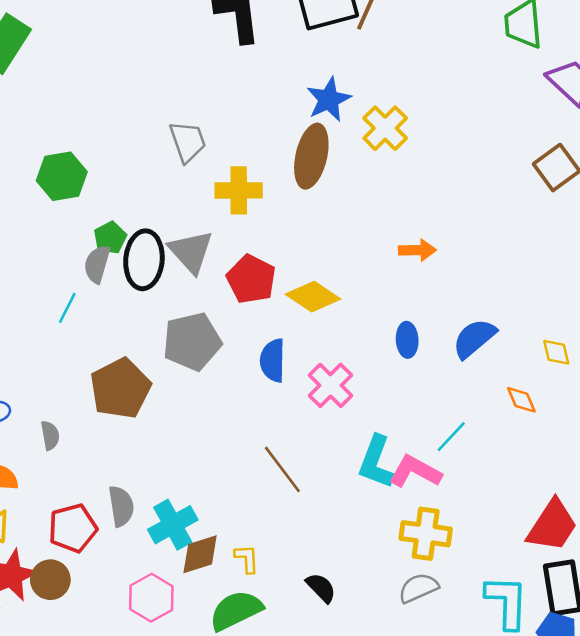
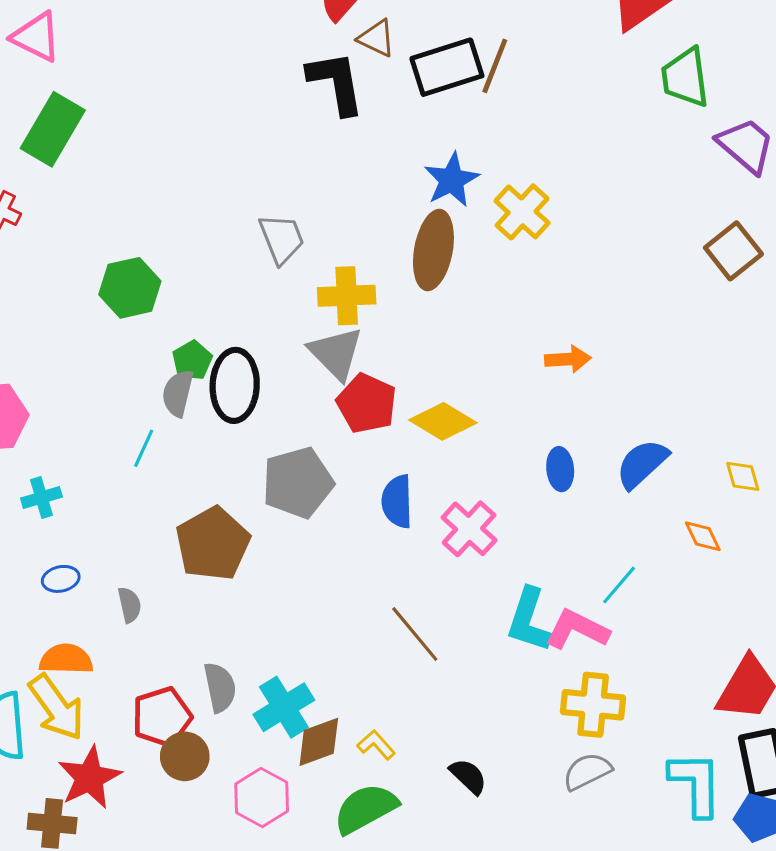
gray triangle: (191, 252) -> (336, 353), moved
yellow L-shape: (247, 559) -> (376, 745), turned -36
brown circle: (50, 580) -> (185, 756), moved

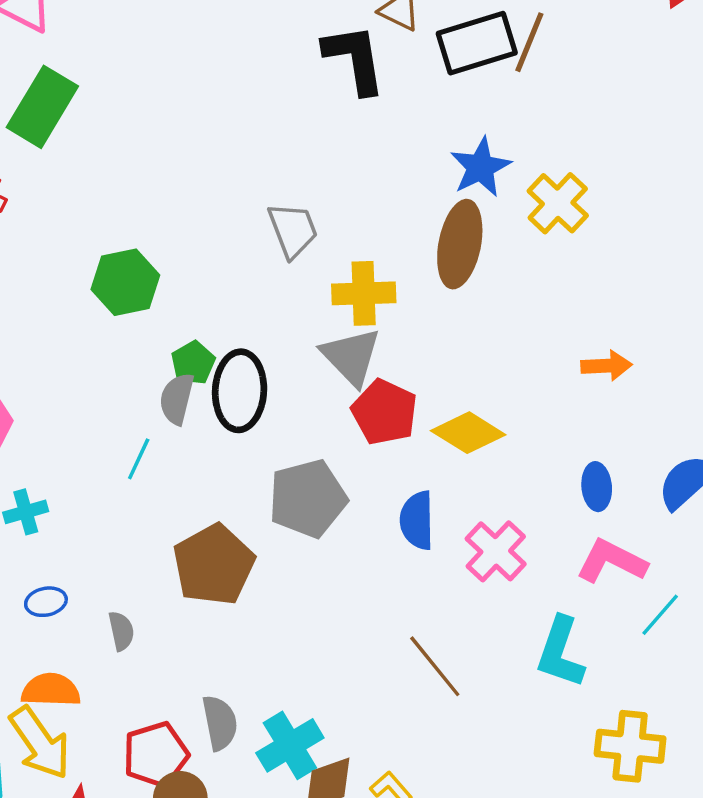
pink L-shape: (577, 629) -> (612, 561), moved

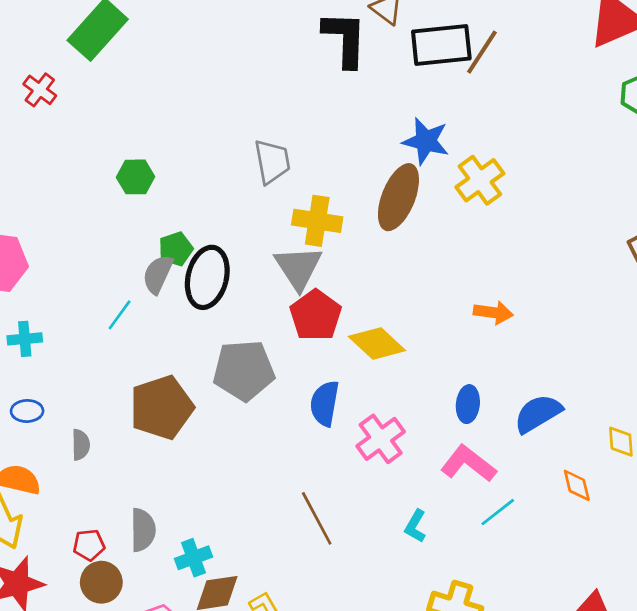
blue star: (481, 167) -> (426, 141), turned 30
green hexagon: (125, 282) -> (136, 177), size x0.7
cyan L-shape: (560, 652) -> (415, 526), size x0.6
cyan cross: (290, 745) -> (194, 558), size x0.7
red pentagon: (156, 755) -> (89, 545), size x0.6

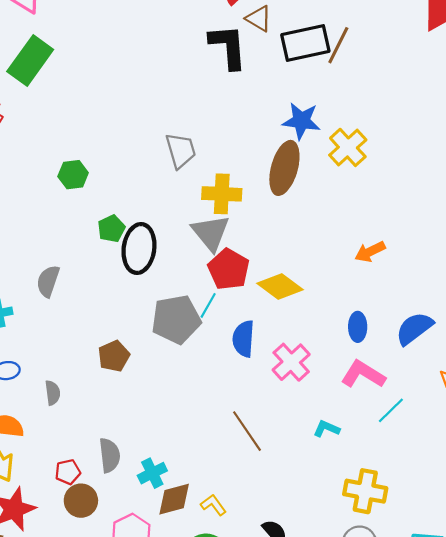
gray semicircle: (158, 274) -> (48, 281), moved
orange arrow: (493, 312) -> (370, 252), turned 152
cyan line: (120, 315) -> (208, 305), moved
brown pentagon: (162, 407) -> (114, 356), size x0.6
cyan L-shape: (415, 526) -> (326, 429), turned 90

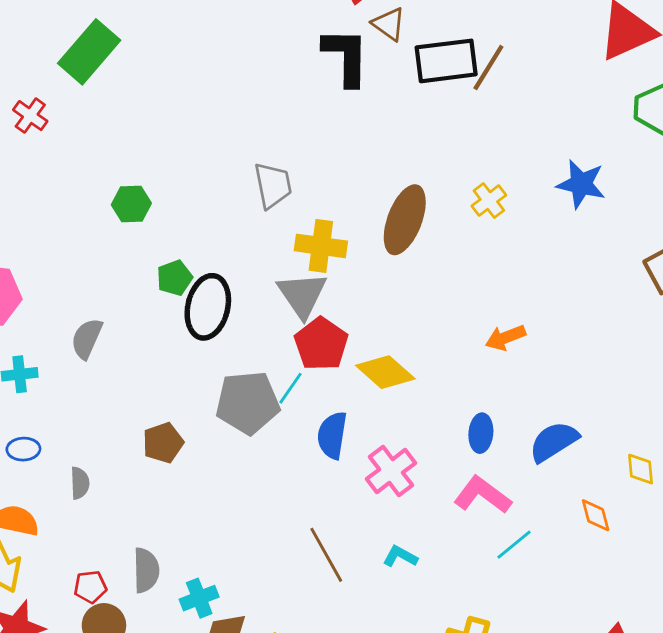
blue star: (301, 121) -> (581, 184), moved
yellow cross: (348, 147) -> (489, 201), size x0.7
cyan L-shape: (326, 429) -> (400, 556), moved

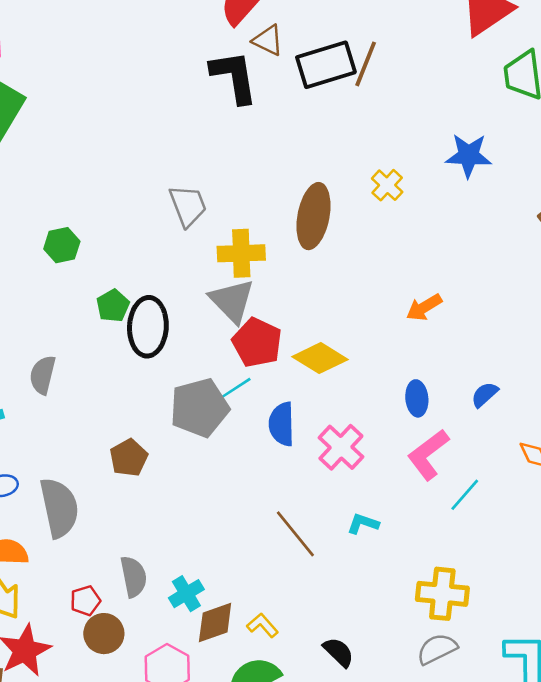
cyan line: (290, 388) -> (236, 388), turned 32
blue semicircle: (554, 442) -> (485, 395), size x0.6
gray semicircle: (80, 483) -> (59, 508), size x2.0
pink L-shape: (483, 495) -> (428, 455), turned -64

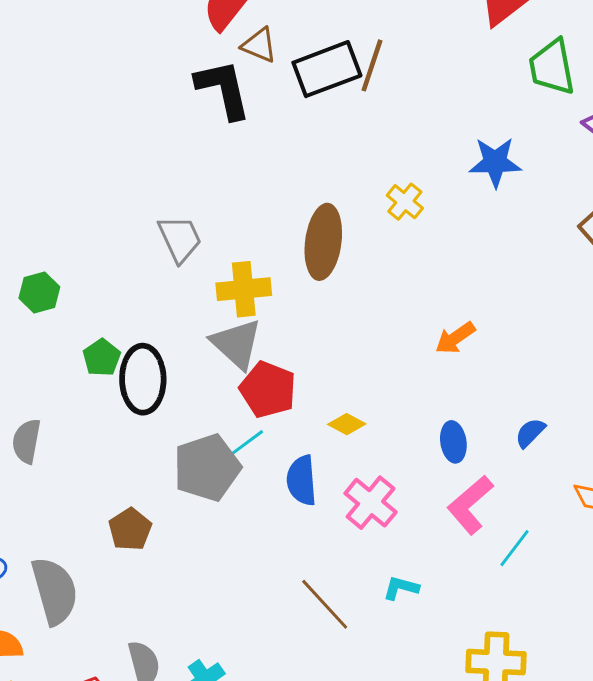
yellow diamond: (320, 358) -> (347, 424), moved, size x0.6

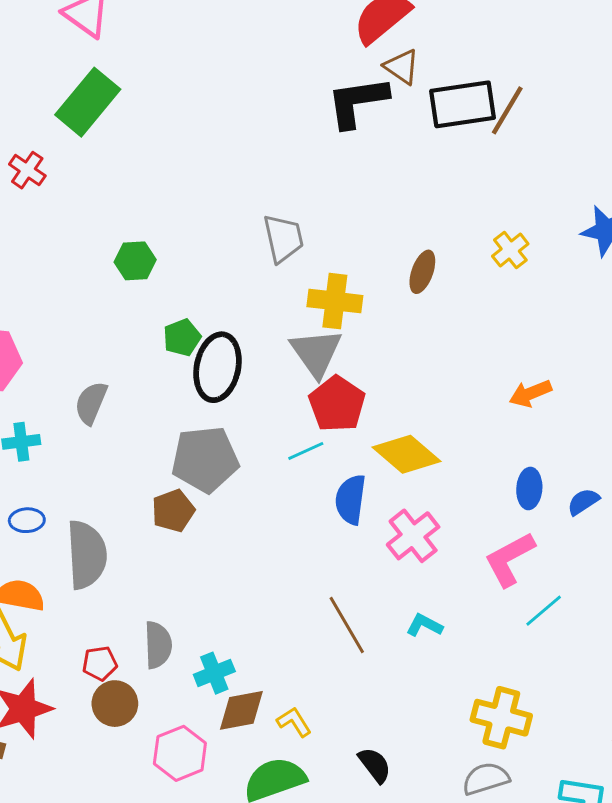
black L-shape: (223, 89) -> (357, 102), turned -98
brown ellipse: (323, 242) -> (422, 272), size x0.6
yellow diamond: (347, 424) -> (406, 454), size x1.8
blue ellipse: (453, 442) -> (529, 488), moved
gray pentagon: (207, 468) -> (205, 459), moved

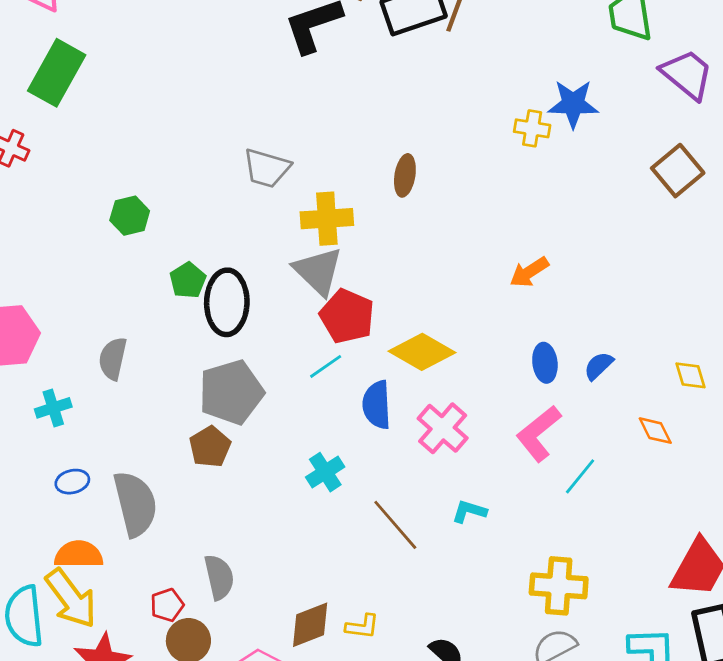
gray trapezoid: (283, 238) -> (267, 168), turned 129
yellow cross: (510, 250) -> (532, 128), moved, turned -32
cyan cross: (214, 673) -> (325, 472), moved
yellow L-shape: (294, 722) -> (362, 626), turned 140

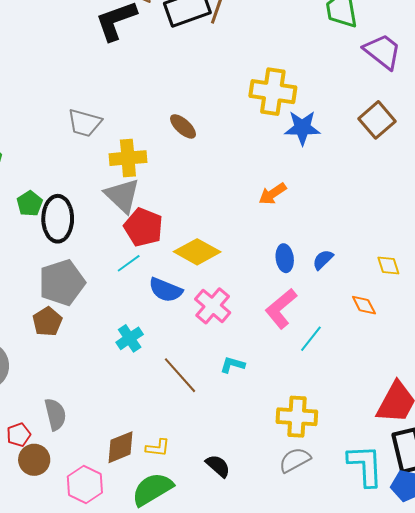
blue star: (573, 104) -> (302, 128), moved
yellow cross: (532, 128) -> (273, 92), size x1.8
brown ellipse: (405, 175) -> (183, 126), turned -56
blue semicircle: (377, 405) -> (166, 290), turned -64

